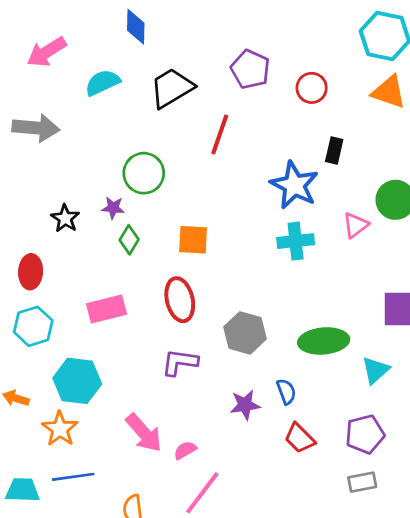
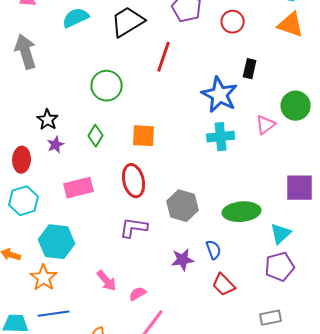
gray arrow: (36, 128) -> (26, 52), turned -112
purple star: (113, 208) -> (56, 145), moved, turned -30
pink arrow: (144, 433) -> (107, 281), size x0.7
purple pentagon: (365, 434) -> (280, 267), moved

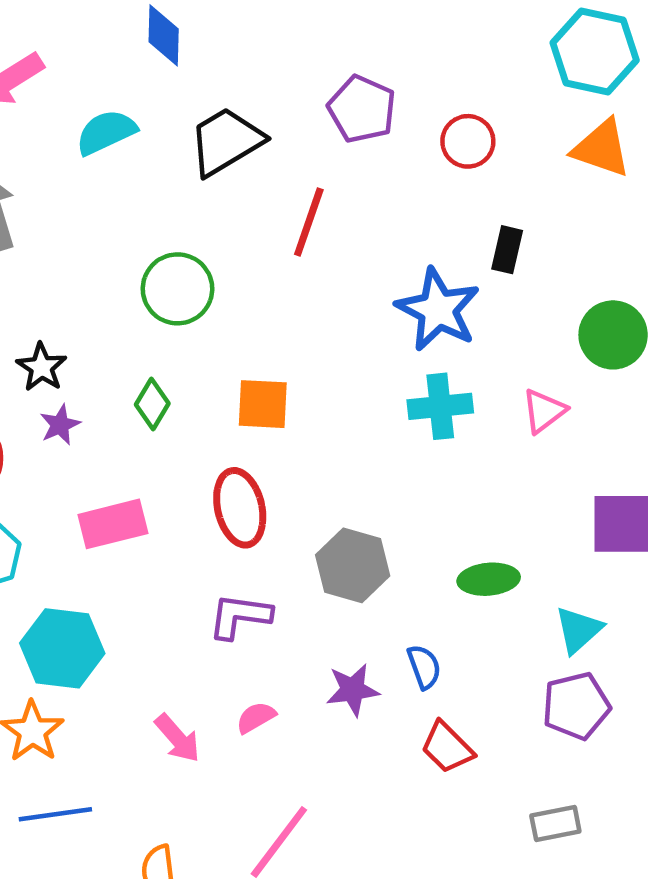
pink triangle: (266, 125) -> (544, 411), moved
green ellipse: (242, 212) -> (489, 579), size x0.7
pink semicircle: (138, 294) -> (256, 717), moved

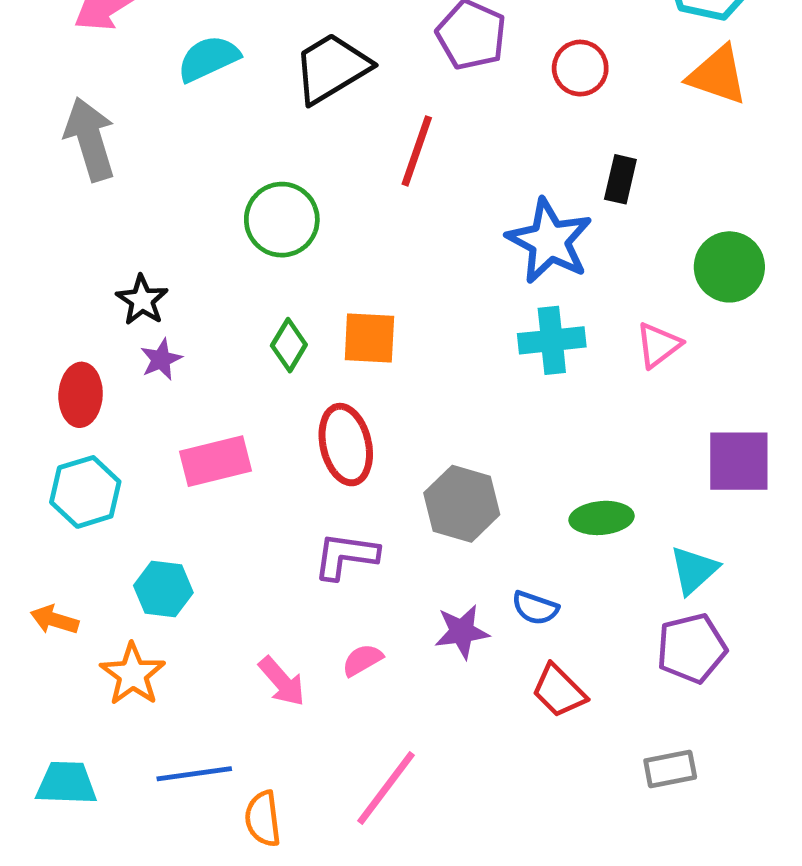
green diamond: (152, 404) -> (289, 345), moved
cyan hexagon: (62, 648) -> (163, 589), size x0.7
blue semicircle: (424, 667) -> (535, 608), turned 129
blue line: (55, 814) -> (194, 774), moved

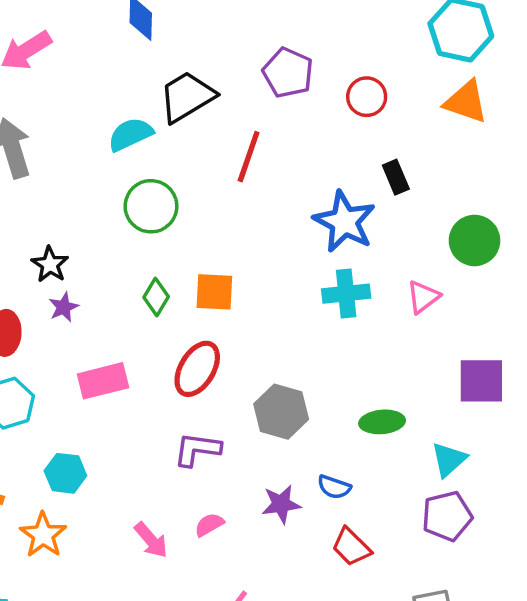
cyan semicircle: (208, 59) -> (130, 134), moved
black rectangle: (620, 179) -> (396, 177), turned -36
red ellipse: (346, 445) -> (197, 369), turned 44

